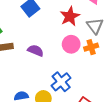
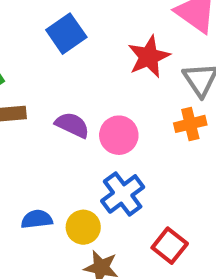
pink circle: (71, 44) -> (119, 135), moved

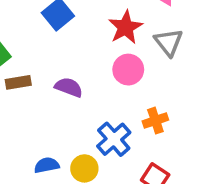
orange cross: (190, 124) -> (155, 121), moved
pink circle: (119, 135) -> (128, 70), moved

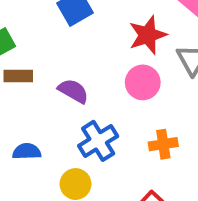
blue cross: (114, 139) -> (98, 141), moved
blue semicircle: (47, 165) -> (27, 151), moved

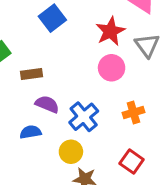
brown rectangle: (18, 76) -> (31, 74), moved
purple semicircle: (73, 91) -> (47, 104), moved

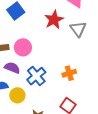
pink circle: (112, 68) -> (23, 47), moved
yellow circle: (71, 152) -> (17, 95), moved

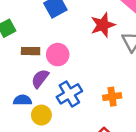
purple semicircle: (12, 68) -> (40, 79), turned -84

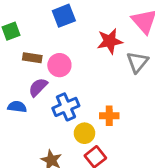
yellow circle: (41, 115) -> (84, 133), moved

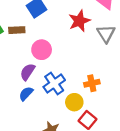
brown rectangle: (32, 58) -> (17, 30), moved
blue semicircle: (17, 107) -> (26, 94), moved, turned -42

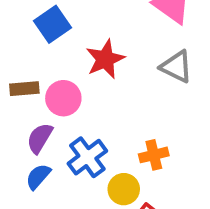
red star: (79, 21) -> (105, 59), moved
brown rectangle: (17, 30) -> (24, 89), moved
gray triangle: (106, 34) -> (176, 67), turned -30

